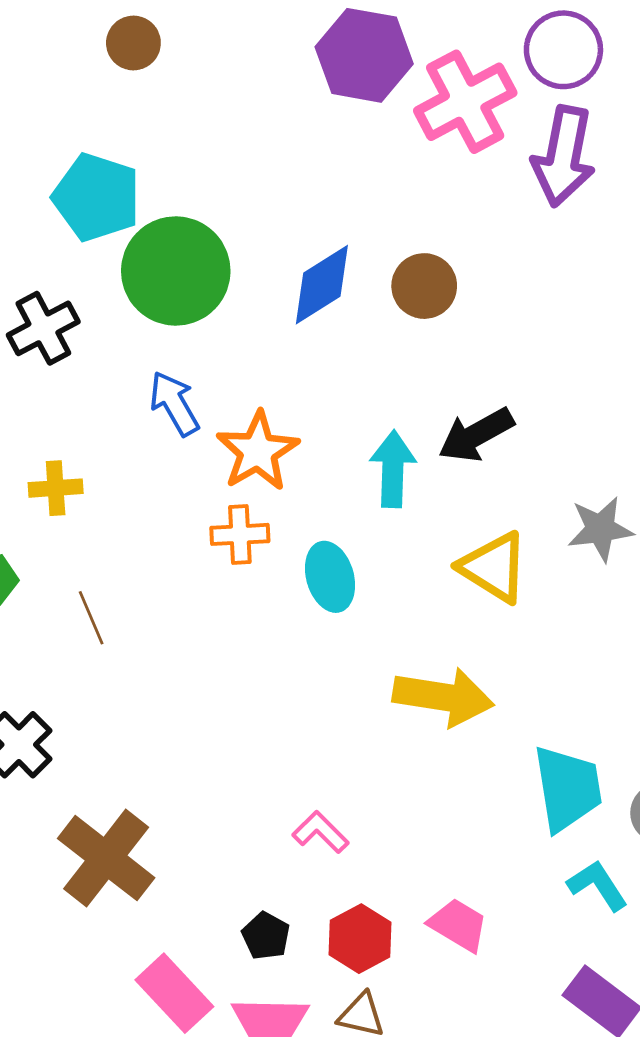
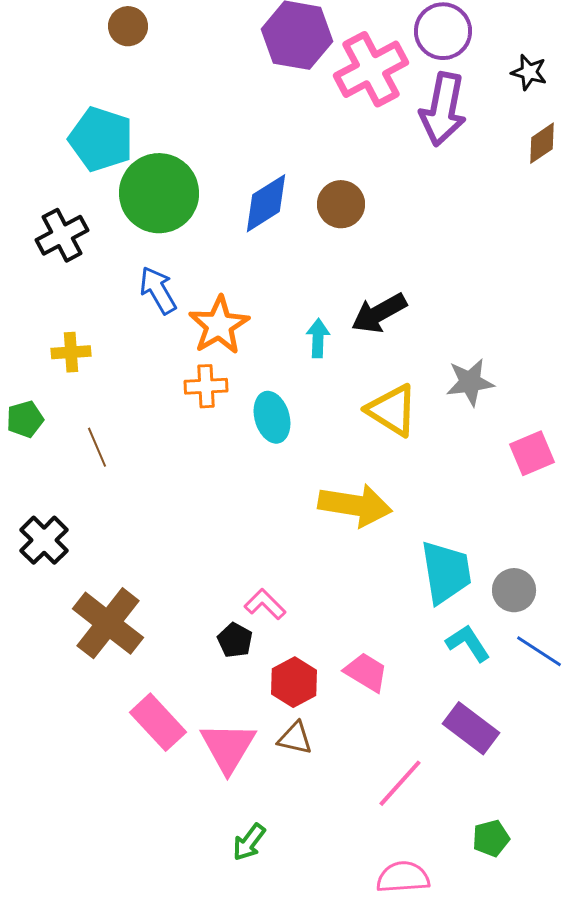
cyan arrow: (393, 469) -> (318, 338), size x0.7
black pentagon: (266, 936) -> (235, 640), moved

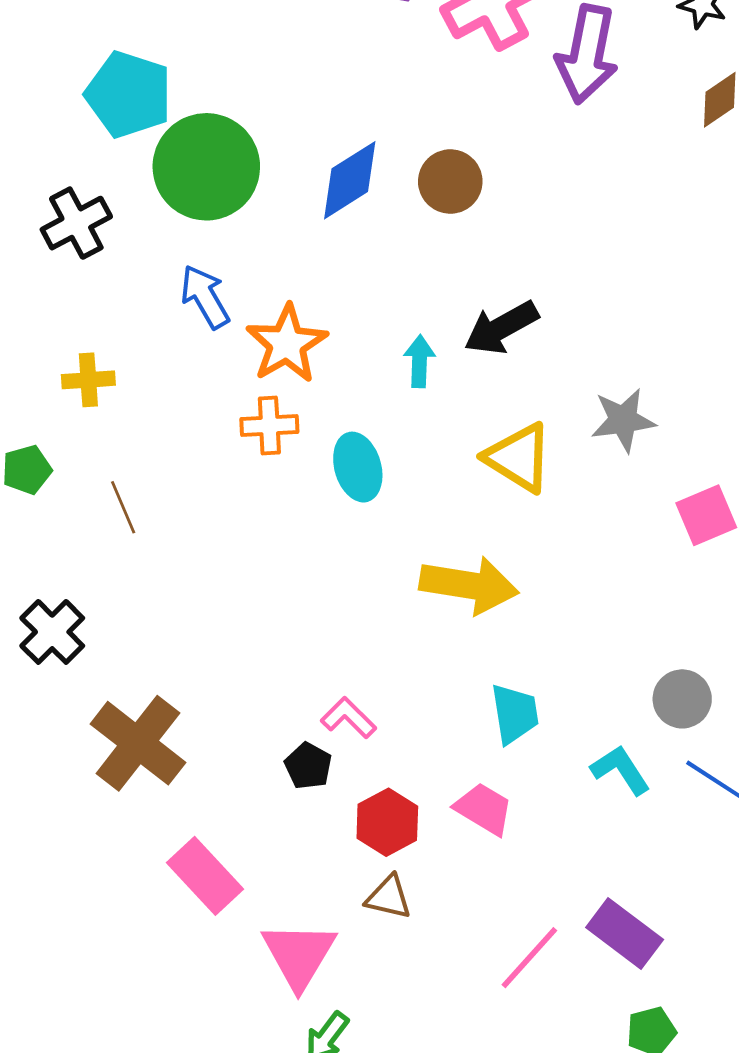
cyan trapezoid: (446, 572) -> (515, 714), moved, size x0.7
purple rectangle: (471, 728) -> (625, 933), moved
pink triangle: (228, 747) -> (299, 955), moved

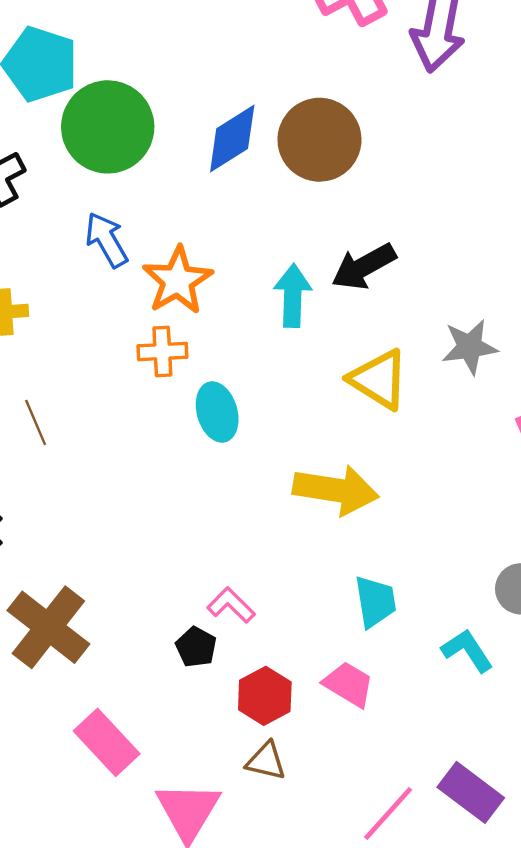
brown circle: (450, 182) -> (319, 140), size x1.5
cyan arrow: (419, 361) -> (293, 296), size x1.4
cyan ellipse: (358, 467) -> (217, 412), moved

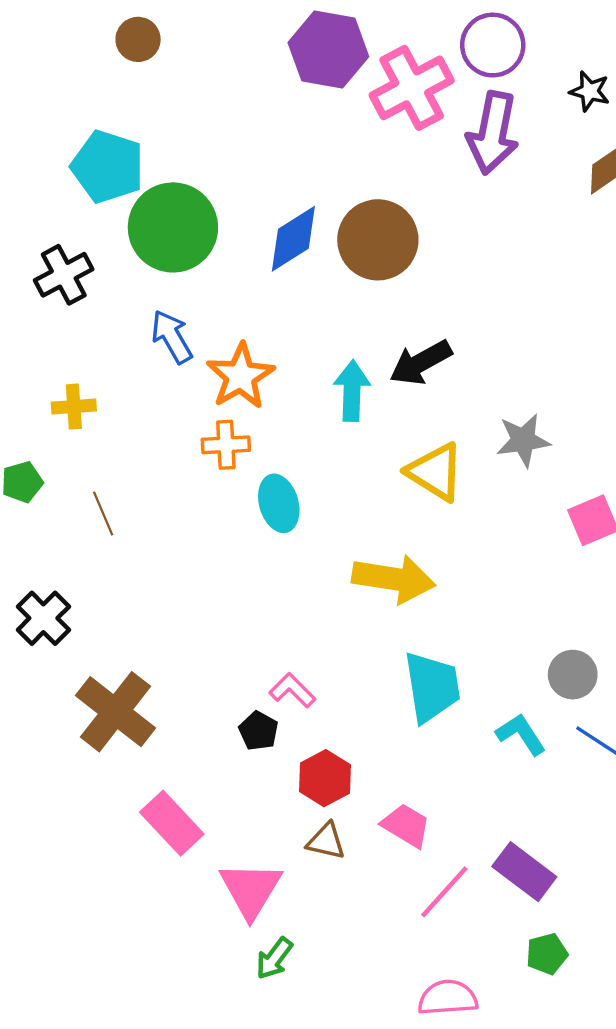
cyan trapezoid: (375, 602) -> (432, 687), size x1.4
pink trapezoid: (349, 684) -> (406, 825), moved

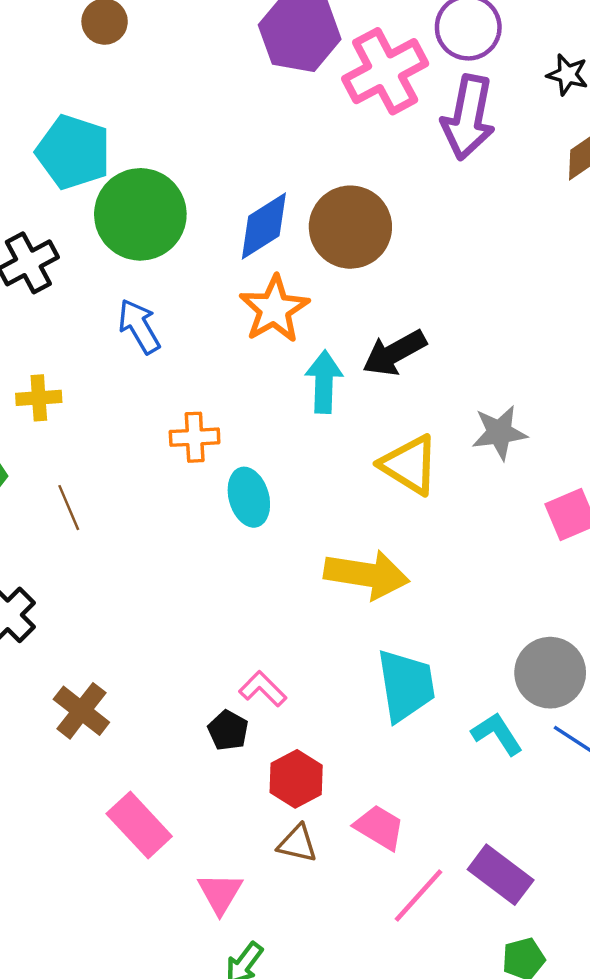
orange star: (241, 376) -> (274, 309), moved
gray circle: (573, 675) -> (550, 673), size x1.4
brown cross: (116, 712) -> (81, 711), size x0.7
pink triangle: (251, 890) -> (220, 893), size x0.7

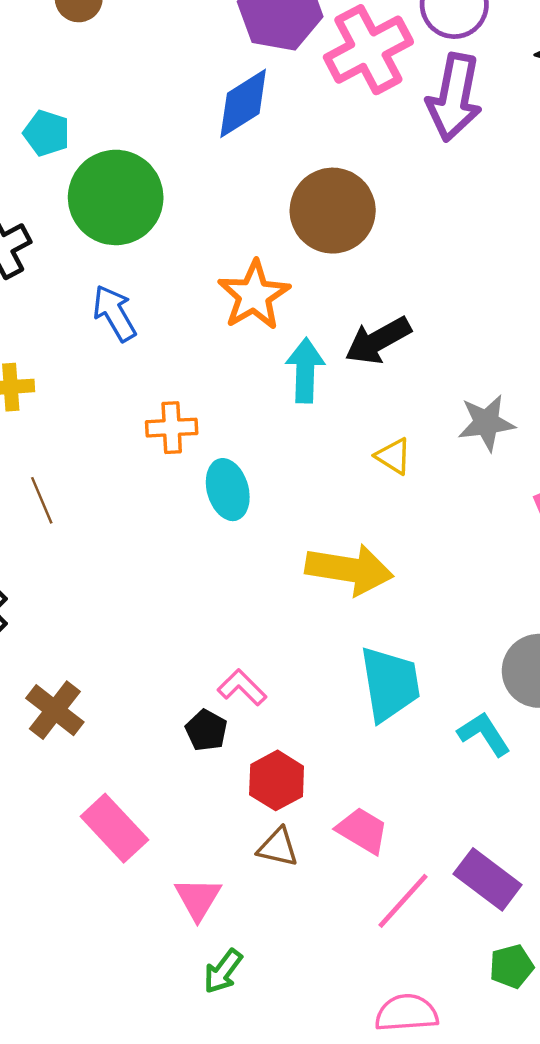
cyan pentagon: (73, 152) -> (46, 133), size x0.6
blue diamond: (264, 226) -> (243, 103), moved
yellow triangle: (409, 465) -> (393, 456), size x0.6

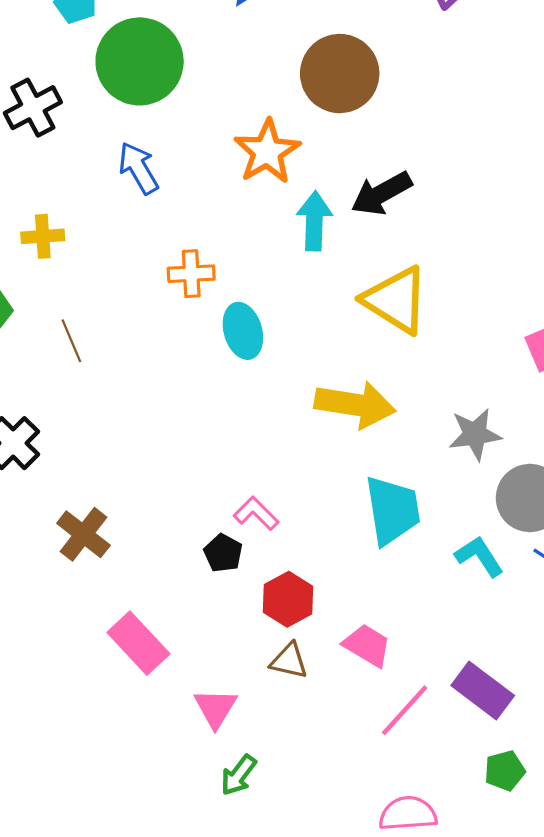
gray star: (486, 423) -> (475, 434), moved
yellow triangle: (393, 456) -> (396, 300), size x2.0

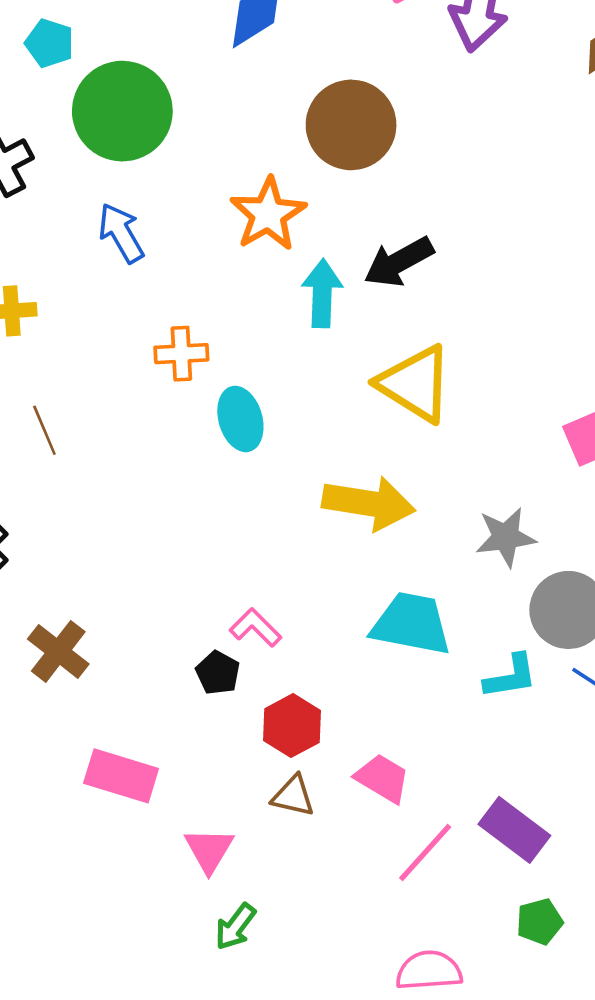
cyan trapezoid: (392, 510) -> (411, 624), turned -70
cyan L-shape: (479, 556) -> (511, 677), turned 114
pink rectangle: (138, 643) -> (121, 776), turned -30

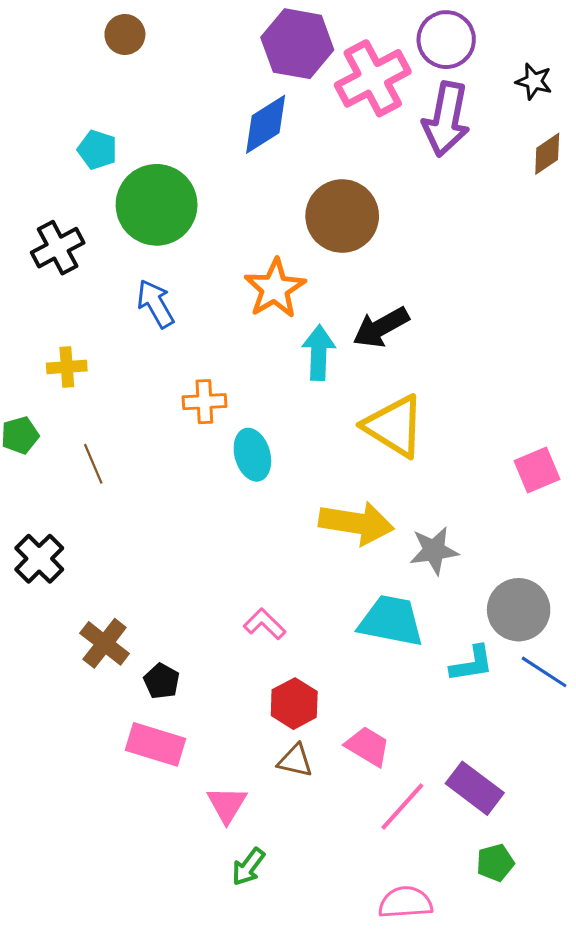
gray star: (506, 537) -> (434, 551), moved
black pentagon: (218, 673) -> (162, 681), moved

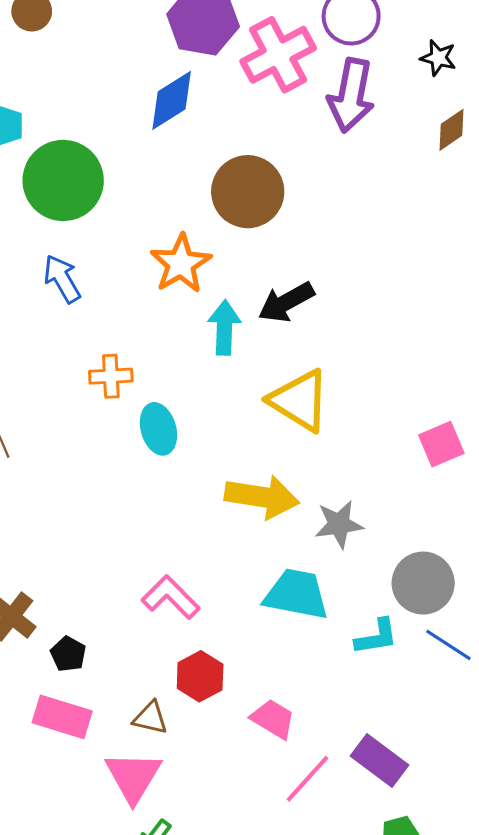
pink L-shape: (265, 624) -> (171, 597), size x1.4
brown triangle: (295, 761) -> (150, 718), moved
pink triangle: (227, 805) -> (133, 777), size x1.4

